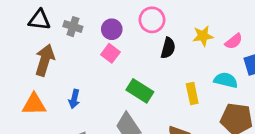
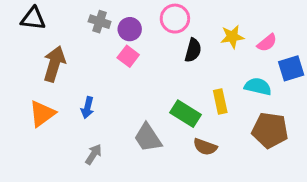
black triangle: (39, 20) -> (33, 19), moved
gray cross: (73, 27) -> (100, 22), moved
green rectangle: (140, 91) -> (186, 114), moved
orange triangle: (34, 104) -> (42, 114), turned -35

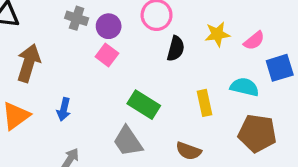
green rectangle: (186, 114) -> (144, 105), moved

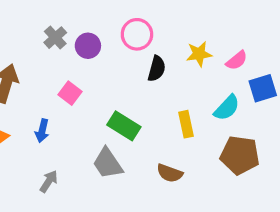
gray cross: (77, 18) -> (55, 38), turned 30
pink square: (107, 55) -> (70, 93), moved
cyan semicircle: (244, 87) -> (227, 108), turned 120

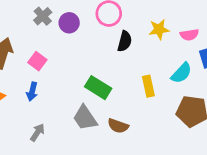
pink semicircle: (237, 60) -> (189, 35), turned 30
pink square: (70, 93) -> (37, 61), moved
brown semicircle: (170, 173) -> (118, 126), moved

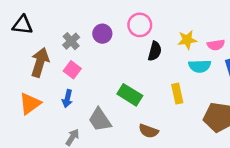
gray cross: (43, 16) -> (71, 41), moved
cyan semicircle: (181, 73) -> (200, 66), moved, turned 45
gray trapezoid: (85, 118) -> (100, 120), moved

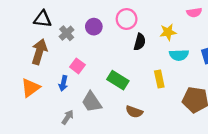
black triangle: (22, 25) -> (43, 19), moved
pink semicircle: (216, 45) -> (194, 12), moved
pink square: (72, 70) -> (77, 66), moved

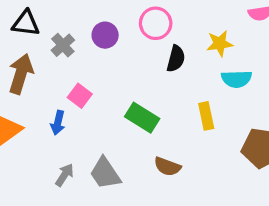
gray trapezoid: (92, 102) -> (105, 173), moved

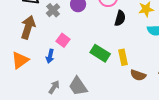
yellow rectangle: (206, 116) -> (123, 57), moved
brown semicircle: (167, 167) -> (138, 75), moved

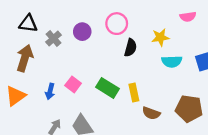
pink square: (63, 40) -> (73, 84), moved

